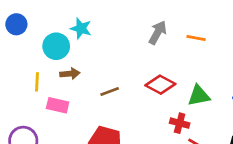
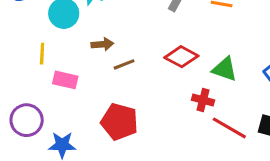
brown arrow: (70, 74) -> (102, 44), moved
green triangle: (199, 96) -> (225, 69), turned 30

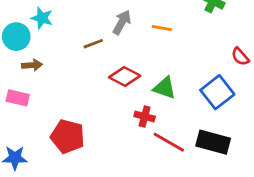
brown arrow: (102, 44) -> (32, 65), moved
brown line: (124, 64) -> (93, 44), moved

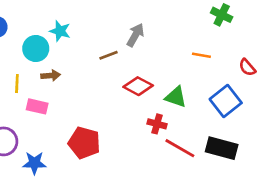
orange line: (162, 28) -> (201, 55), moved

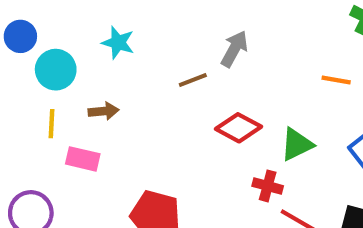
cyan circle: (36, 48) -> (56, 70), moved
green triangle: (176, 97) -> (297, 144), turned -45

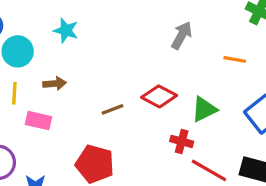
gray arrow: (234, 49) -> (182, 35), moved
brown line: (193, 80) -> (112, 109), moved

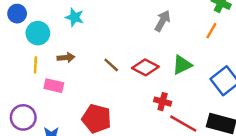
orange line: (235, 59) -> (211, 31), moved, turned -70
brown line: (112, 109) -> (111, 65), moved, turned 63
green triangle: (204, 109) -> (182, 65), moved

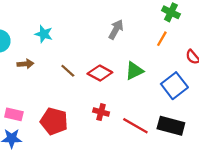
cyan star: (75, 17) -> (44, 34), moved
pink rectangle: (54, 86) -> (14, 114), moved
red cross: (163, 102) -> (101, 112), moved

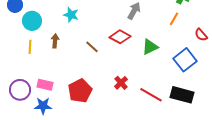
brown arrow: (25, 64) -> (55, 41), turned -80
red diamond: (100, 73) -> (120, 37), moved
red cross: (101, 112) -> (121, 83), turned 32
red pentagon: (54, 121) -> (80, 91), turned 30

